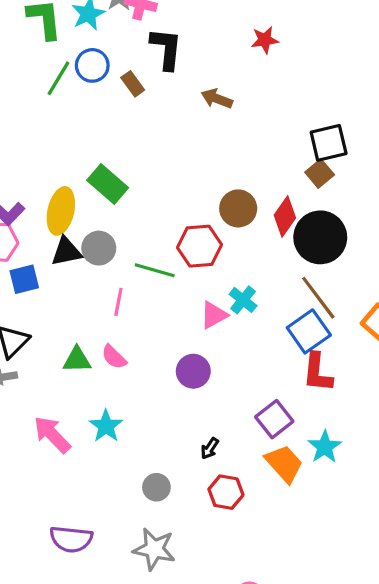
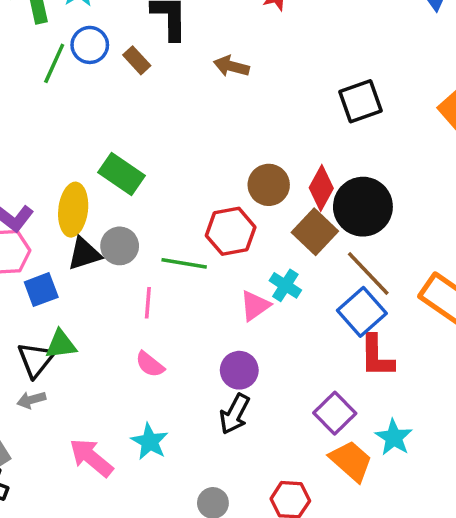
brown square: (320, 173) -> (315, 232), moved, size x1.4
green triangle: (77, 360) -> (61, 344), moved
black arrow: (210, 448) -> (235, 414), moved, size x1.6

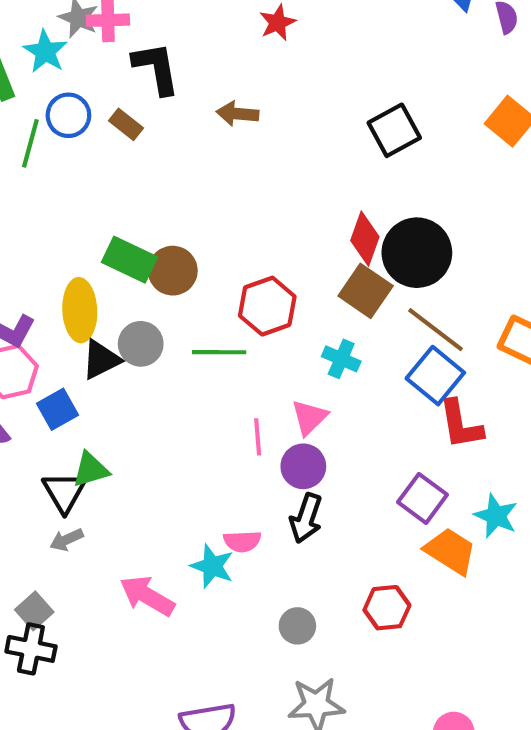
brown circle: (269, 185) -> (173, 271), moved
pink line: (148, 303) -> (258, 437), moved
pink triangle: (255, 306) -> (309, 417), moved
pink semicircle: (150, 364) -> (242, 541), moved, turned -32

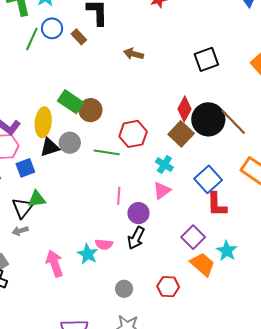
brown arrow: (237, 114) -> (134, 54), moved
brown line: (435, 330) -> (233, 122), moved
pink triangle: (309, 417) -> (162, 190), moved
pink arrow: (147, 596) -> (55, 263), turned 32

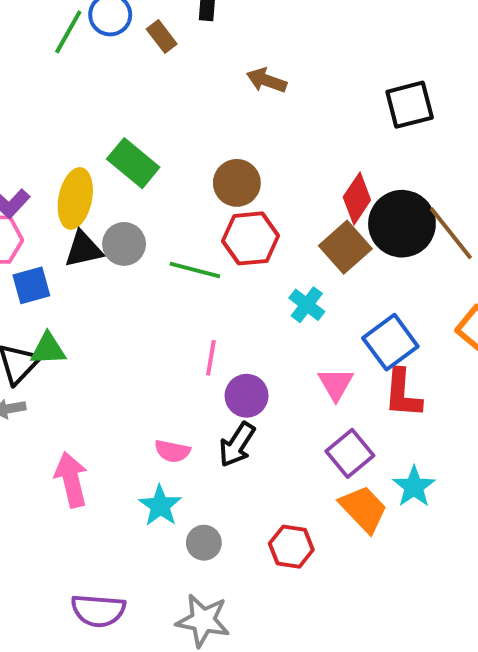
brown circle: (90, 110) -> (237, 183), moved
pink triangle: (162, 190) -> (336, 384), moved, turned -30
cyan star: (88, 254) -> (160, 506), moved

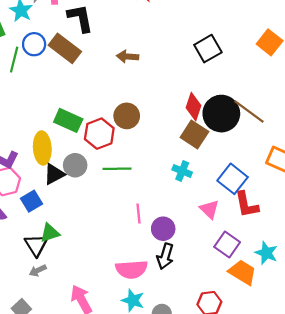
brown rectangle: (162, 37) -> (65, 48), size x1.8
red hexagon: (251, 238) -> (99, 134), moved
pink semicircle: (172, 451) -> (131, 269), size x1.6

